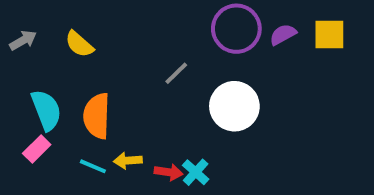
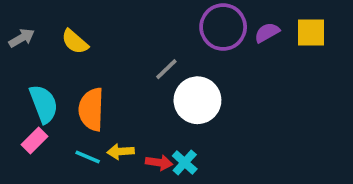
white circle: (234, 106) -> (197, 100), moved

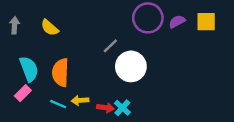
gray arrow: (22, 38) -> (14, 25), turned -56

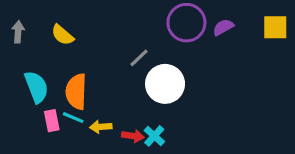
yellow square: (206, 22) -> (275, 27), moved
pink rectangle: (23, 93) -> (52, 121), moved, turned -56
cyan line: (58, 104) -> (73, 118), moved

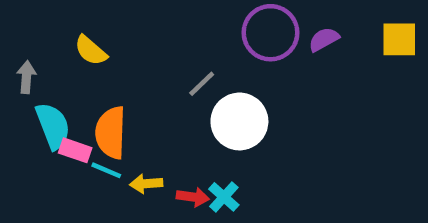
gray arrow: (18, 32) -> (26, 77), moved
pink rectangle: (52, 121) -> (75, 150), moved, turned -60

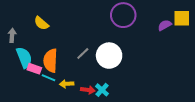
purple semicircle: (324, 39) -> (165, 25), moved
gray line: (202, 84) -> (83, 54), moved

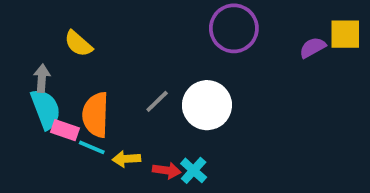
gray arrow: (12, 35) -> (42, 78), moved

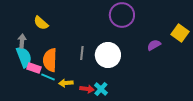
yellow square: (345, 34) -> (180, 33), moved, turned 36
purple semicircle: (313, 48) -> (154, 45), moved
gray line: (157, 101) -> (82, 53), turned -40

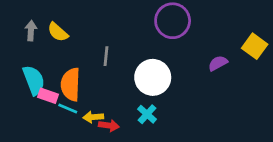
gray arrow: (22, 41) -> (31, 31), moved
gray line: (82, 53) -> (106, 56), moved
red arrow: (87, 89) -> (109, 126), moved
cyan cross: (101, 89) -> (147, 114), moved

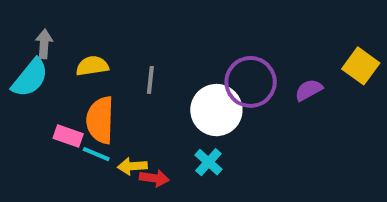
purple circle: (173, 21) -> (251, 82), moved
yellow semicircle: (58, 32) -> (92, 66), moved, turned 130
cyan semicircle: (34, 80) -> (30, 78), moved, turned 60

